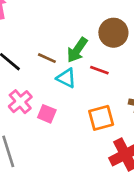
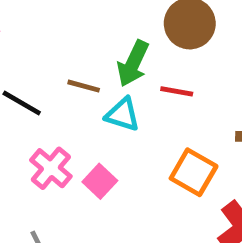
pink square: (47, 114) -> (100, 181), turned 30
orange square: (101, 118) -> (194, 172), turned -35

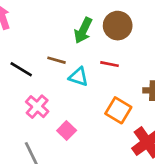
green arrow: (133, 63) -> (83, 30), moved
pink square: (100, 181) -> (67, 130), moved

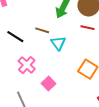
red line: (110, 64) -> (87, 28), moved
cyan triangle: (79, 77) -> (58, 43), turned 35

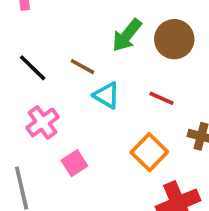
red line: (87, 28) -> (161, 98), moved
cyan triangle: (58, 43) -> (107, 95), turned -35

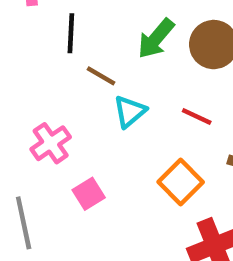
black line: (33, 68) -> (71, 33), moved, turned 48
cyan triangle: (107, 95) -> (130, 112), turned 48

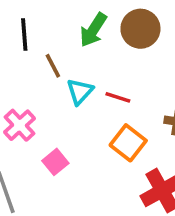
brown line: (101, 76) -> (53, 66), turned 40
red line: (197, 117) -> (118, 97), moved

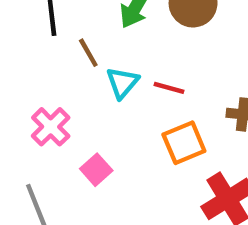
orange square: (128, 143) -> (184, 143), turned 32

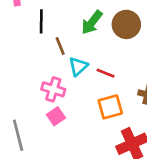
pink cross: (51, 127) -> (53, 89), moved, turned -35

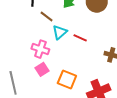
brown line: (60, 46) -> (47, 17), turned -32
orange square: (110, 107) -> (67, 80), moved, turned 36

